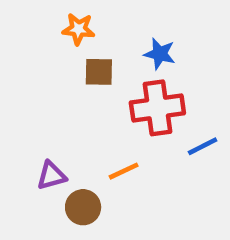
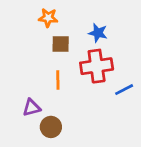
orange line: (124, 171) -> (58, 80), moved, turned -66

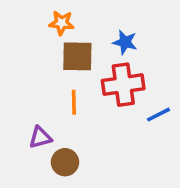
brown square: (61, 44) -> (77, 56), size x1.4

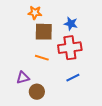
orange line: (74, 102) -> (42, 58), turned -72
blue line: (158, 115) -> (73, 78), moved

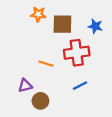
blue star: (71, 24) -> (95, 26), moved
brown square: (44, 32) -> (62, 24), moved

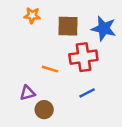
orange star: (38, 14) -> (32, 15), moved
blue star: (95, 26) -> (104, 29), size x1.5

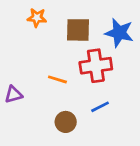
purple triangle: (27, 93) -> (13, 94), moved
brown circle: (44, 110) -> (66, 122), moved

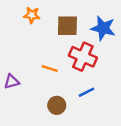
red cross: (96, 66) -> (83, 57), turned 32

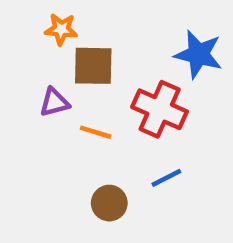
brown square: (67, 26) -> (93, 66), moved
purple triangle: (12, 82) -> (54, 102), moved

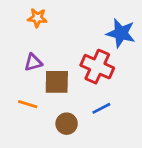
brown square: (93, 66) -> (57, 82), moved
orange line: (96, 132) -> (28, 104), moved

